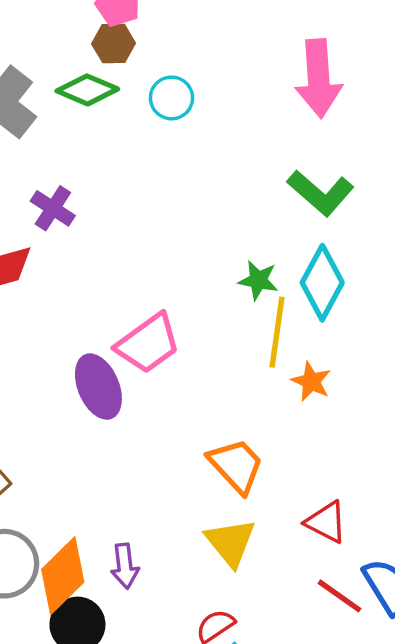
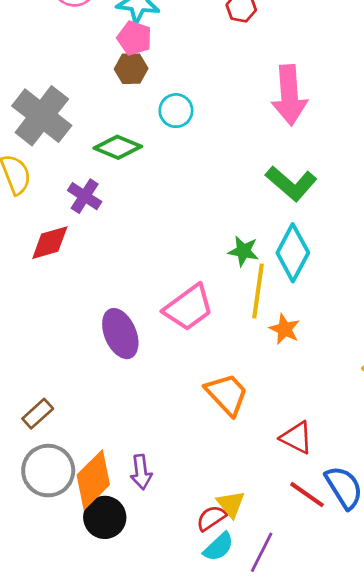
green diamond: (87, 90) -> (118, 147), moved
pink trapezoid: (148, 343) -> (188, 308), moved
yellow triangle: (230, 542) -> (231, 504), moved, size x0.7

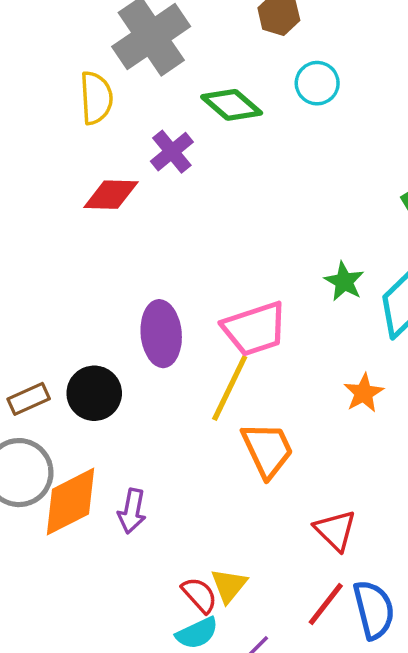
yellow line: (258, 291) -> (230, 388), moved
red line: (307, 495) -> (326, 604), turned 75
black circle: (105, 517) -> (94, 393), moved
red semicircle: (211, 518) -> (199, 595), turned 64

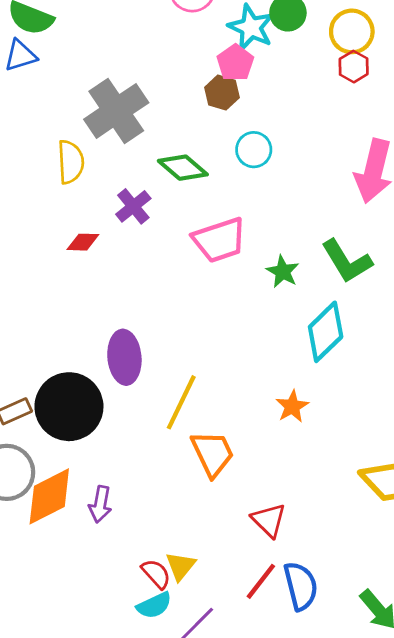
red diamond: (111, 195) -> (83, 242), size x0.7
green star: (344, 281) -> (283, 272), moved
pink trapezoid: (255, 329) -> (219, 240), moved
black circle: (94, 393) -> (69, 407), size x1.5

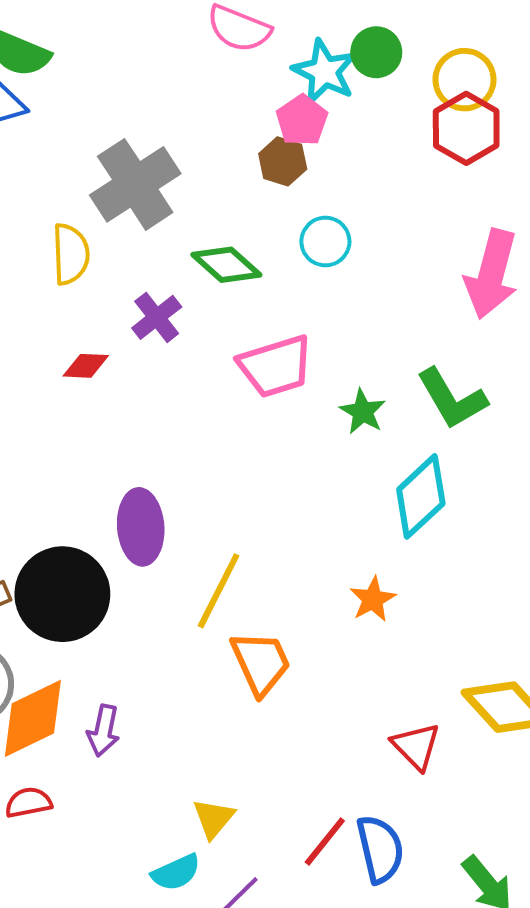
red hexagon: (354, 67) -> (466, 128), size x1.6
red triangle: (269, 520) -> (416, 746), moved
red semicircle: (156, 574) -> (28, 803), moved, turned -60

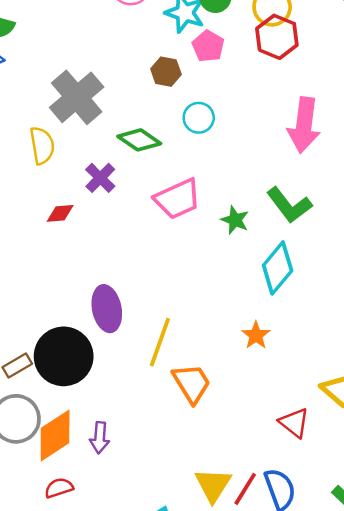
pink pentagon: (302, 120) -> (208, 46), moved
yellow triangle: (214, 818) -> (213, 485), moved, size x1.4

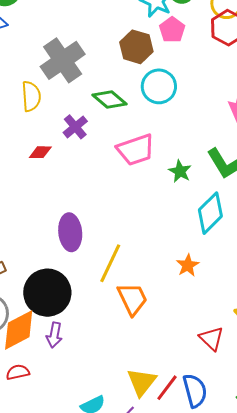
brown hexagon: (166, 72) -> (136, 47), size x1.4
cyan circle: (199, 118) -> (159, 86), size x1.4
black circle: (64, 356) -> (47, 293), moved

